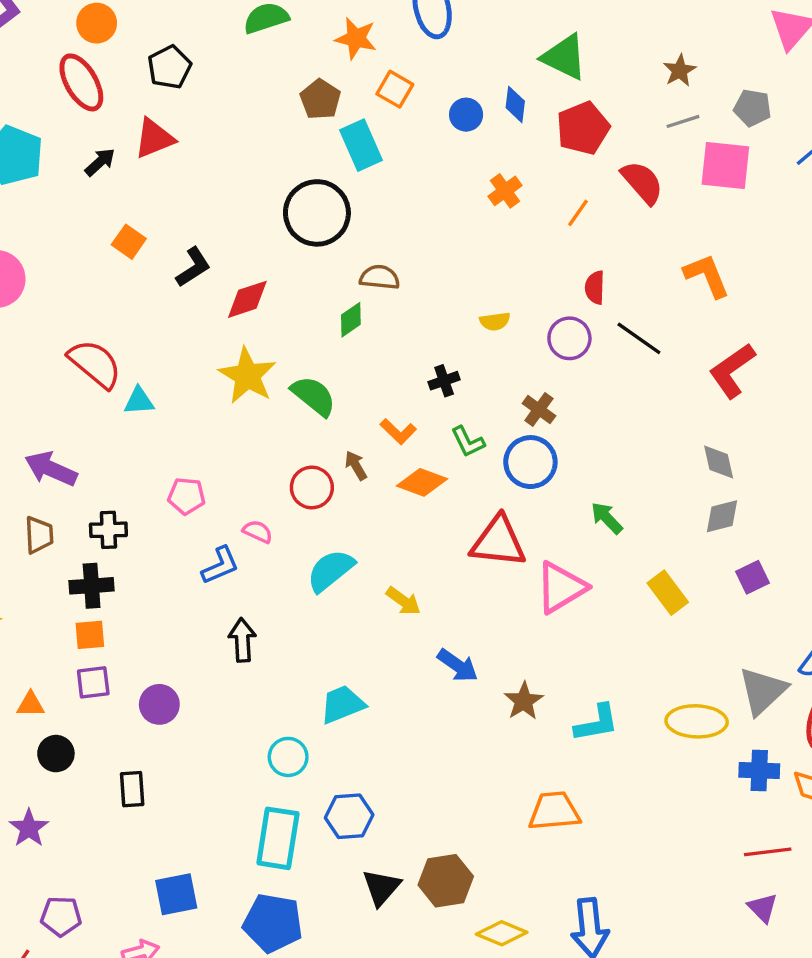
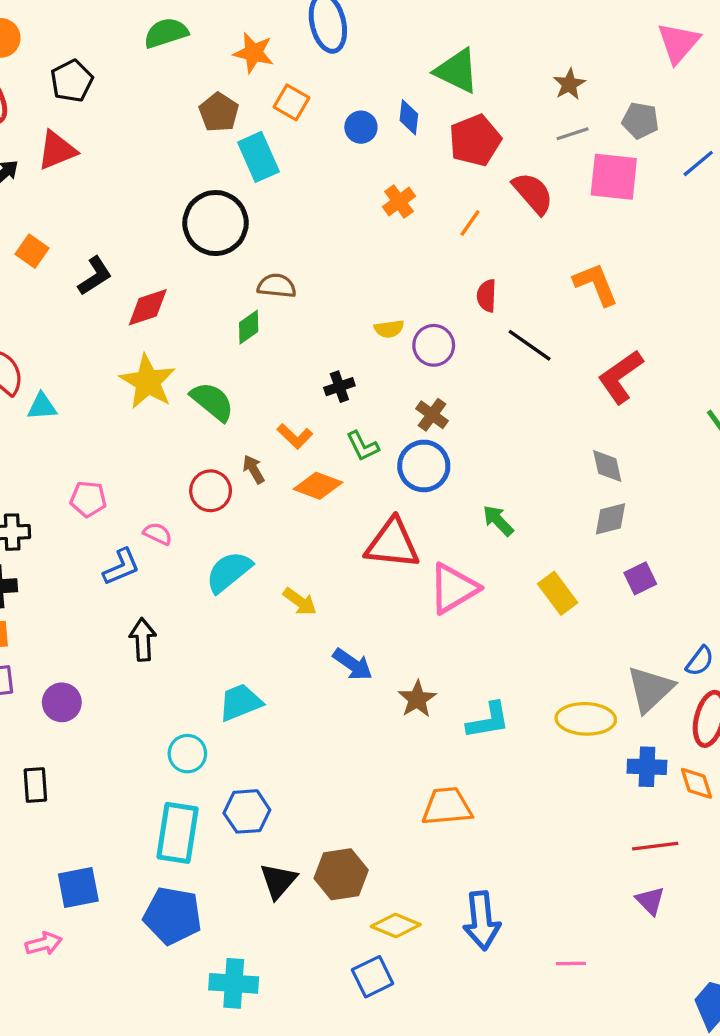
purple circle: (569, 338) -> (434, 345), moved

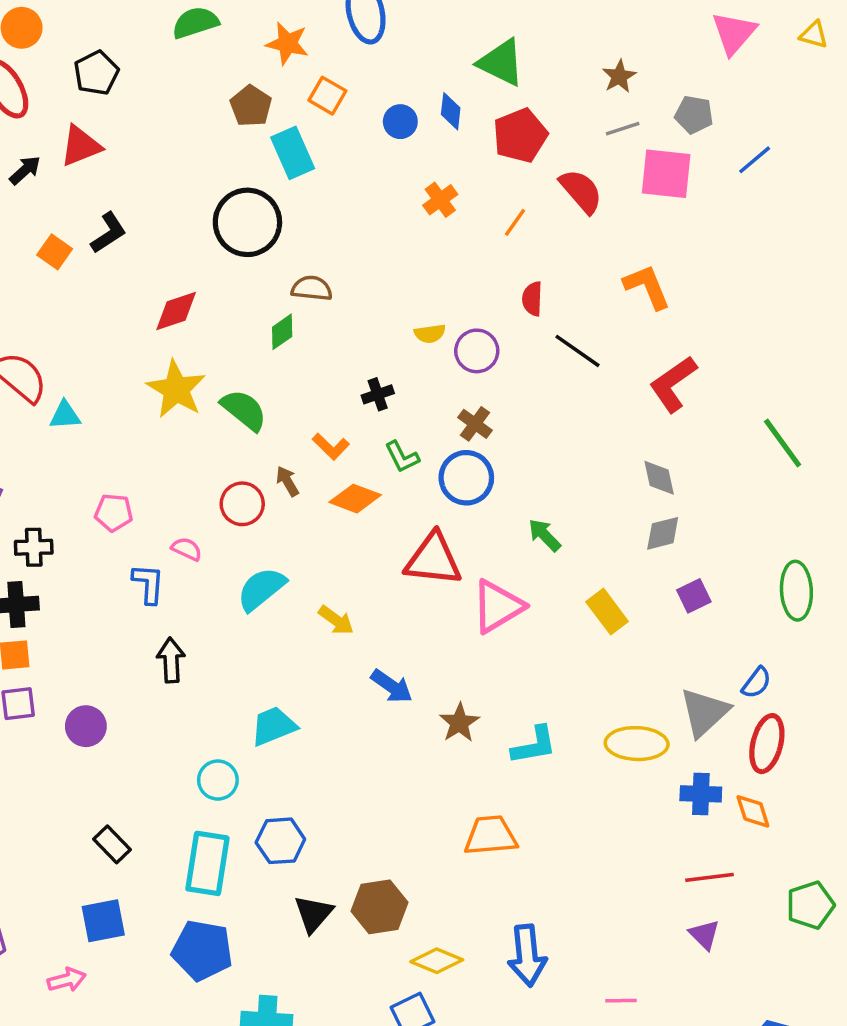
black L-shape: (95, 276) -> (108, 233), moved
blue L-shape: (121, 567) -> (148, 584), turned -63
black rectangle: (35, 785) -> (112, 844), moved, turned -40

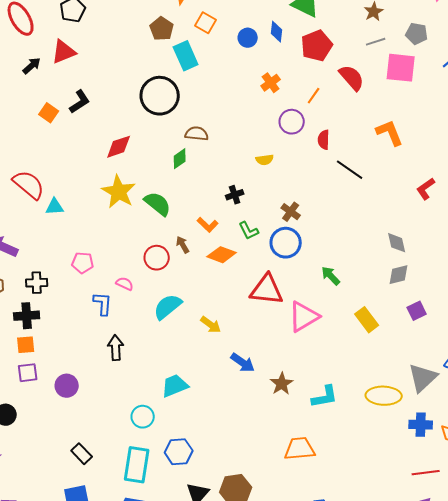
purple circle: (477, 351) -> (292, 122), moved
red L-shape: (673, 384) -> (426, 189), moved, size x0.7

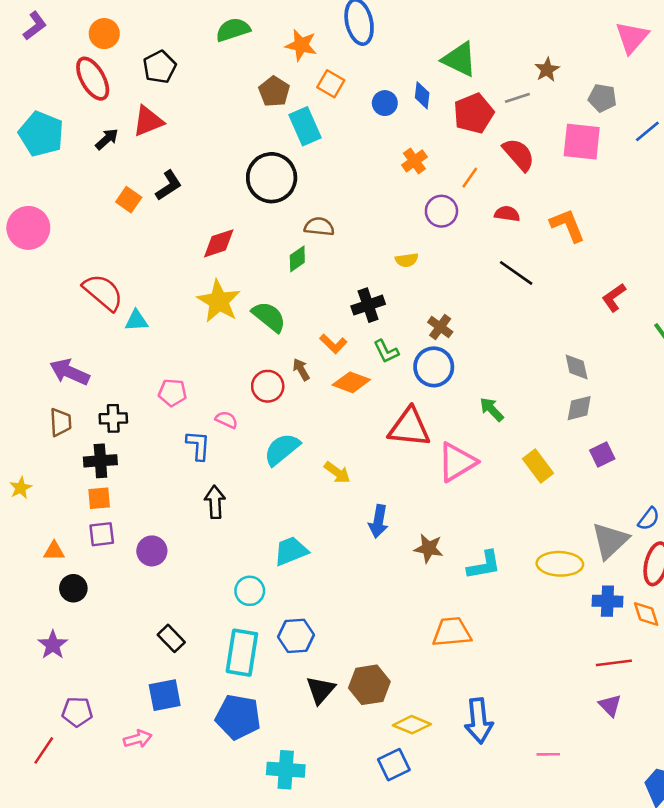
gray line: (376, 42) -> (517, 98), moved
red semicircle: (324, 140) -> (507, 214), moved, turned 96
black cross: (235, 195) -> (368, 305), size x1.4
blue arrow: (243, 363) -> (378, 521), turned 65
brown star: (282, 384) -> (429, 548), turned -30

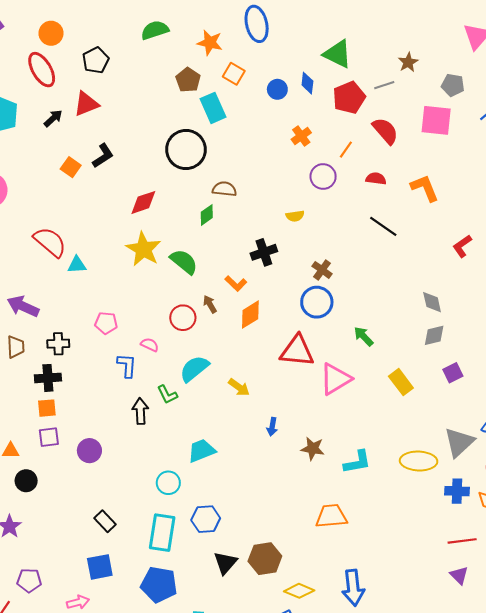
green L-shape: (386, 351) -> (167, 395), moved
orange diamond: (351, 382) -> (250, 315), turned -52
blue arrow: (378, 521) -> (272, 427), size x0.7

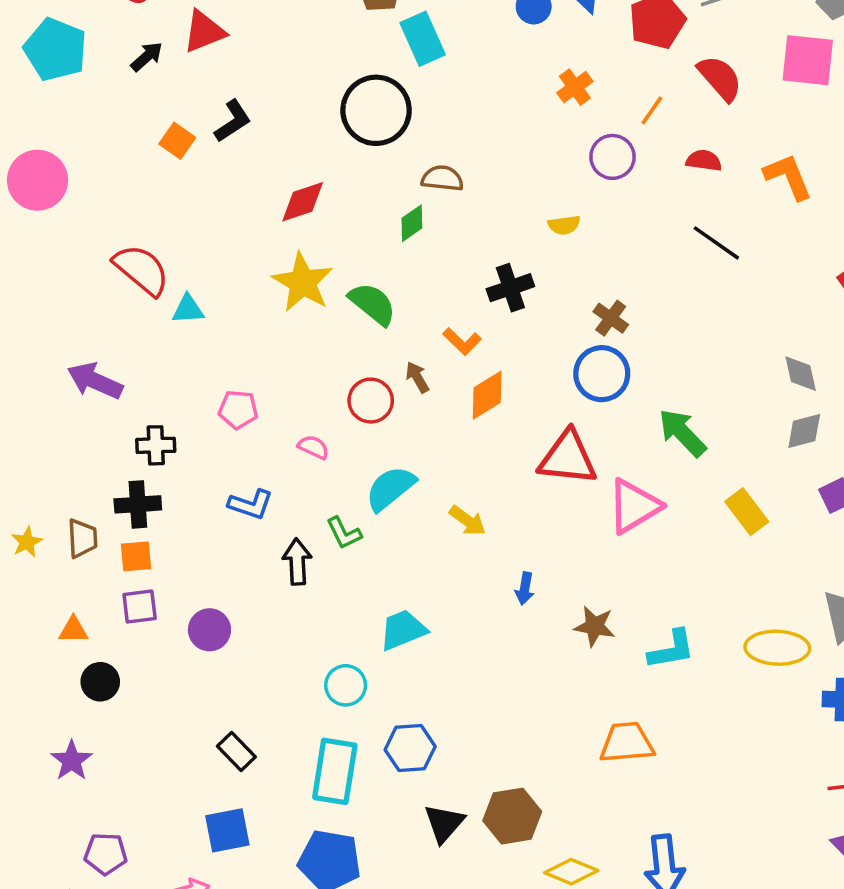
green arrow: (364, 336) -> (682, 433), size x1.4
brown trapezoid: (16, 347) -> (82, 538), moved
blue L-shape: (127, 365) -> (251, 504), moved, turned 105

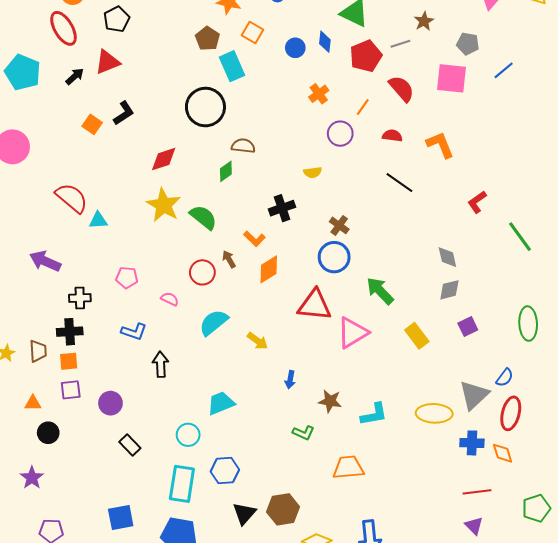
green L-shape: (344, 533) -> (303, 433), moved, turned -40
black rectangle: (236, 752) -> (130, 445), moved

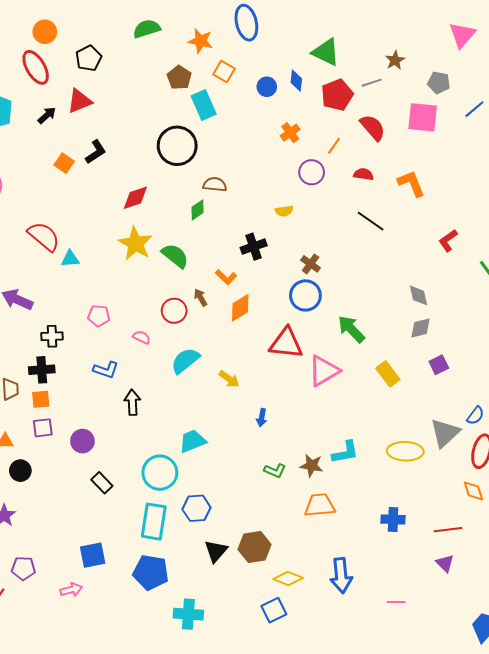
brown star: (330, 401) -> (312, 466), moved
cyan circle: (188, 435) -> (160, 473), size x1.5
blue cross: (472, 443) -> (393, 519), moved

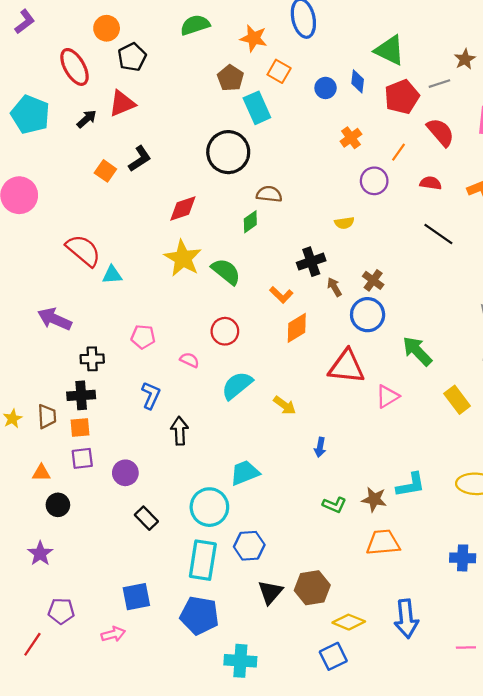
orange circle: (45, 32) -> (107, 28), moved
brown arrow: (201, 298) -> (334, 287), moved
blue L-shape: (106, 370) -> (151, 395), turned -85
pink triangle: (324, 371) -> (387, 396), size x0.7

